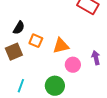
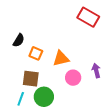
brown square: (14, 52) -> (31, 79), moved, turned 30
green circle: (55, 86) -> (44, 97), moved

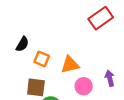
red rectangle: (88, 17) -> (101, 18), turned -65

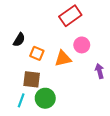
red rectangle: (101, 18) -> (70, 16), moved
pink circle: (84, 86) -> (82, 45), moved

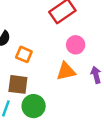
orange triangle: (63, 59) -> (66, 71), moved

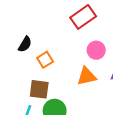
orange square: (24, 54) -> (45, 60), turned 35

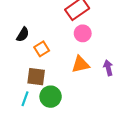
pink circle: (96, 50) -> (83, 33), moved

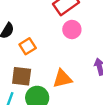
orange triangle: (80, 64) -> (62, 79), moved

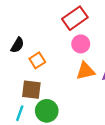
orange triangle: (62, 79) -> (85, 71), moved

